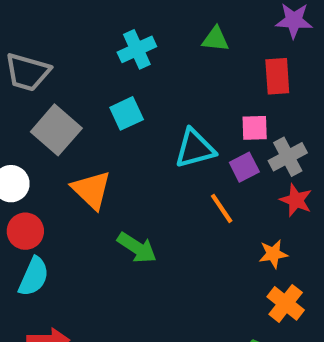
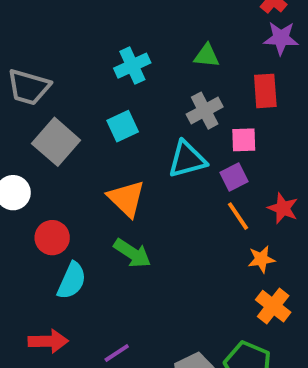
gray cross: (288, 157) -> (205, 111), moved
orange triangle: (91, 190) -> (126, 199), moved
orange line: (222, 208) -> (238, 216), moved
red circle: (25, 231) -> (52, 238), moved
cyan semicircle: (34, 277) -> (72, 281), moved

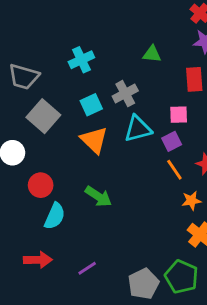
cyan cross: (132, 66) -> (81, 60), moved
gray cross: (205, 111) -> (125, 94), moved
orange triangle: (126, 199) -> (94, 140), moved

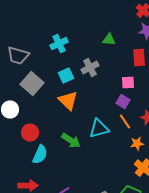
cyan triangle: (138, 129) -> (99, 129), moved
purple square: (172, 141) -> (123, 102), turned -32

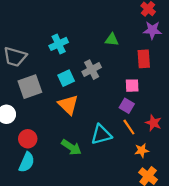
gray square: (32, 84) -> (30, 87), turned 30
cyan semicircle: (40, 155) -> (27, 162), moved

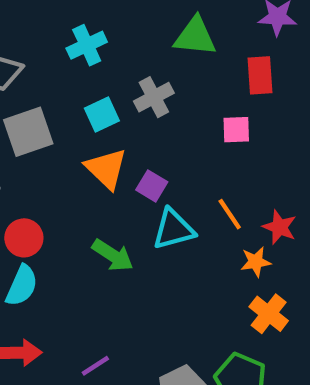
green triangle: (112, 40) -> (195, 36), size x1.5
purple square: (127, 106) -> (152, 186), moved
red star: (153, 123) -> (280, 227), moved

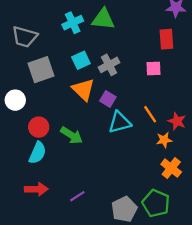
green triangle: (195, 36) -> (103, 19), moved
gray cross: (154, 97) -> (109, 65), moved
green arrow: (113, 255) -> (72, 135), moved

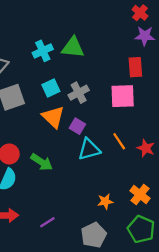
pink square: (154, 68) -> (123, 96), size x1.6
orange star: (164, 140) -> (105, 201), moved
green pentagon: (156, 203) -> (141, 229), moved

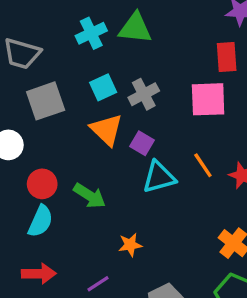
orange star: (105, 201) -> (130, 245), moved

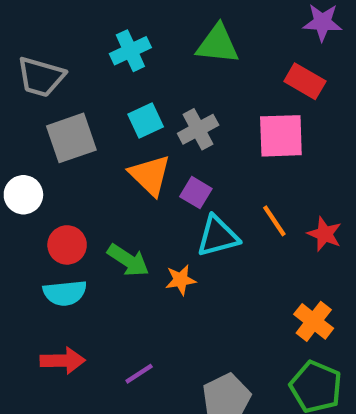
green triangle: (135, 28) -> (218, 44), moved
red rectangle: (227, 57) -> (305, 81), turned -56
cyan semicircle: (40, 221) -> (65, 293), turned 60
orange star: (130, 245) -> (181, 280), moved

